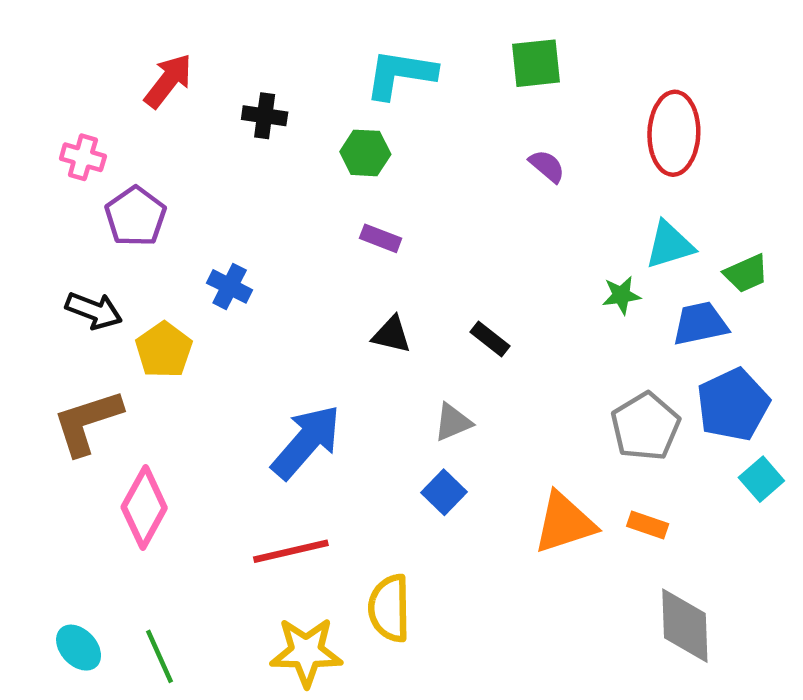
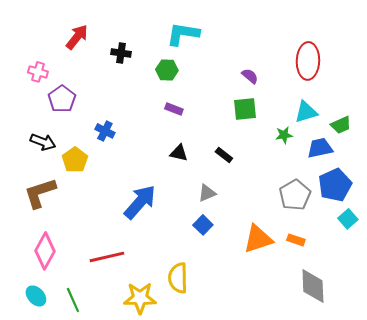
green square: (536, 63) -> (245, 109), moved
pink diamond: (144, 508) -> (45, 251), moved
red line: (291, 551) -> (107, 257), moved

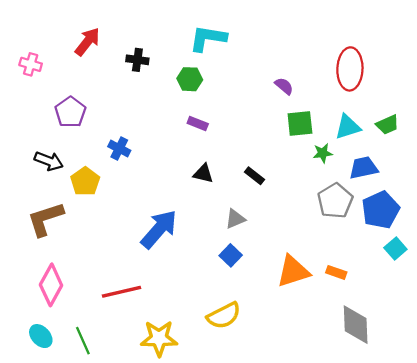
pink cross: (38, 72) -> (31, 64), moved
green square: (245, 109) -> (300, 124), moved
green trapezoid: (341, 125) -> (387, 125), moved
gray pentagon: (295, 195) -> (335, 201), moved
yellow semicircle: (178, 278) -> (224, 316), moved, turned -116

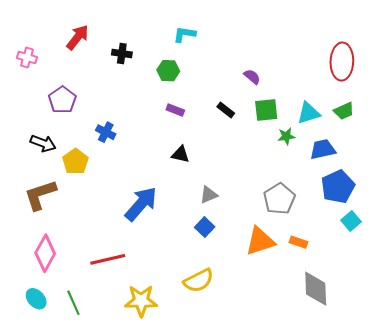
cyan L-shape: (208, 38) -> (184, 34), size x0.7
red ellipse: (350, 69) -> (342, 62), moved
black rectangle: (254, 176) -> (226, 110), moved
gray pentagon: (335, 201) -> (279, 199), moved

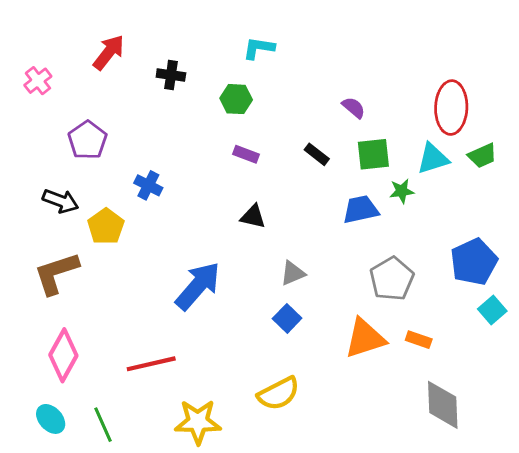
pink cross: (27, 58) -> (38, 81), turned 36
red ellipse: (342, 62) -> (451, 108), moved
blue trapezoid: (323, 149) -> (361, 209), moved

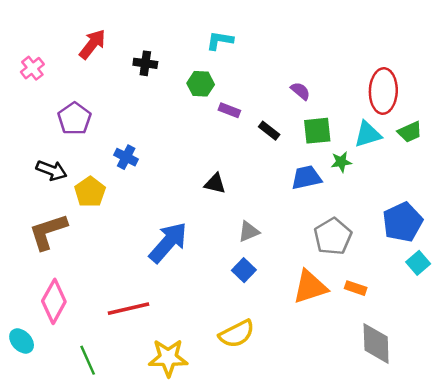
purple rectangle: (246, 154) -> (229, 110), moved
cyan ellipse: (51, 419) -> (22, 341), moved

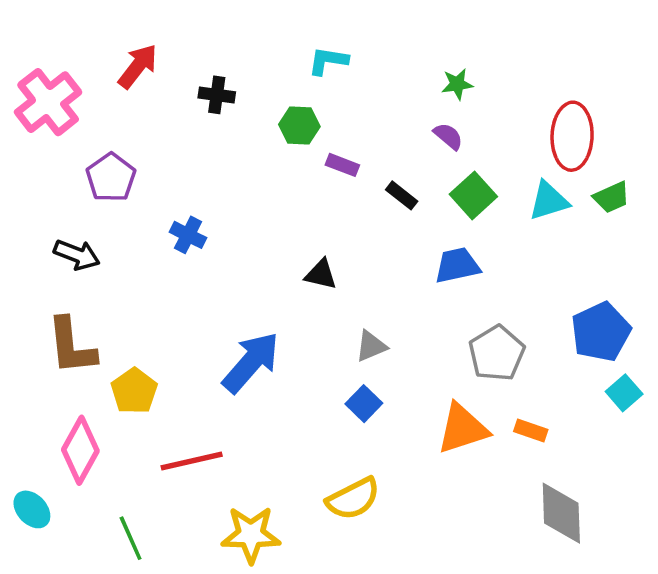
pink cross: (32, 68) -> (48, 102), size x1.8
green square: (317, 131) -> (473, 195), turned -36
green star: (341, 162) -> (457, 84), moved
yellow pentagon: (90, 192) -> (134, 391), moved
brown L-shape: (48, 232) -> (71, 346), turned -78

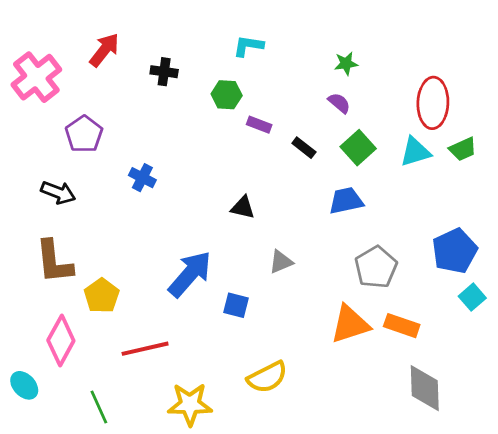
blue square: (364, 404) -> (236, 305), moved, turned -30
orange rectangle: (531, 431) -> (402, 326), size x1.4

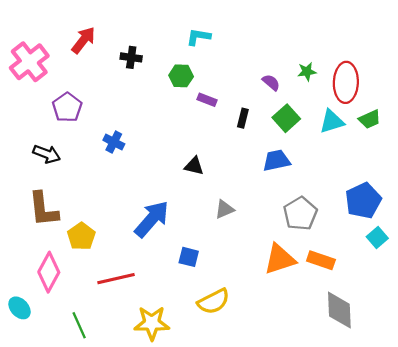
green star: (346, 64) -> (307, 72), moved
black rectangle: (304, 148) -> (243, 118), turned 66
blue square: (236, 305) -> (189, 257), moved

